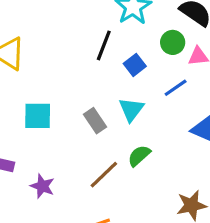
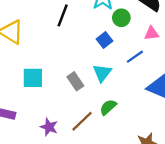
green circle: (173, 42) -> (121, 18), moved
black line: (104, 45) -> (63, 15), moved
purple star: (42, 186) -> (49, 127), moved

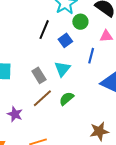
black line: (63, 15) -> (44, 30), moved
blue line: (135, 57) -> (91, 56), turned -42
brown line: (82, 121) -> (42, 98), moved

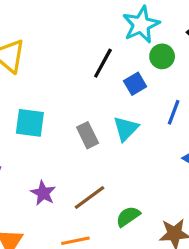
brown line: (42, 98) -> (90, 198), moved
green semicircle: (67, 99) -> (128, 216), moved

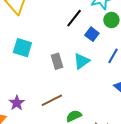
blue square: (135, 84) -> (92, 34), turned -32
purple star: (43, 193) -> (17, 103), moved

